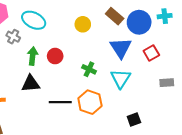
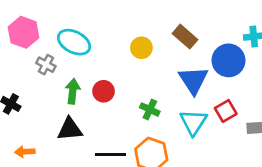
blue circle: (139, 22) -> (229, 60), moved
red square: (151, 53) -> (226, 111), moved

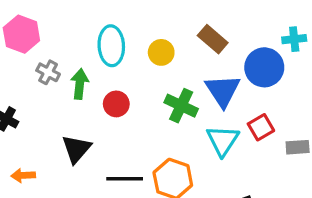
cyan ellipse: (74, 42) -> (111, 46), moved, turned 60
green arrow: (73, 91) -> (80, 84), moved
green cross: (150, 110) -> (181, 106), moved, size x1.4
black triangle: (70, 129) -> (76, 149), turned -44

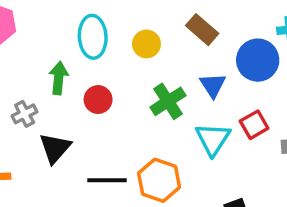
gray cross: (48, 72) -> (25, 114), moved, turned 35
blue triangle: (223, 91) -> (213, 85), size x0.7
green cross: (181, 106) -> (168, 101), turned 32

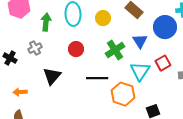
green arrow: (59, 78) -> (46, 22), moved
gray cross: (25, 114) -> (35, 48), moved
black line: (107, 180) -> (97, 78), moved
orange hexagon: (159, 180) -> (123, 94), moved

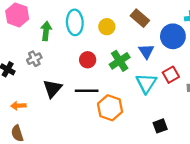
red circle: (76, 49) -> (88, 60), moved
black line: (97, 78) -> (87, 91), moved
orange hexagon: (123, 94) -> (110, 108), moved

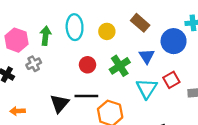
pink hexagon: (17, 15) -> (16, 40), moved
black triangle: (52, 89) -> (60, 104), moved

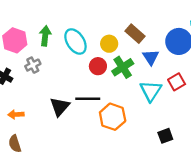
brown rectangle: (140, 23) -> (135, 34), moved
cyan ellipse: (75, 27) -> (75, 41), moved, turned -30
yellow circle: (107, 31) -> (109, 44), moved
red circle: (87, 65) -> (98, 66), moved

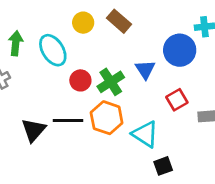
brown rectangle: (135, 34) -> (119, 21), moved
yellow circle: (109, 44) -> (83, 23), moved
cyan triangle: (151, 91) -> (145, 134), moved, turned -30
orange hexagon: (113, 117) -> (107, 118), moved

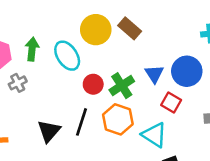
yellow circle: (83, 23) -> (96, 30), size x1.5
blue circle: (180, 50) -> (187, 71), moved
red square: (177, 100) -> (171, 102), moved, turned -30
black line: (68, 120) -> (81, 122), turned -72

